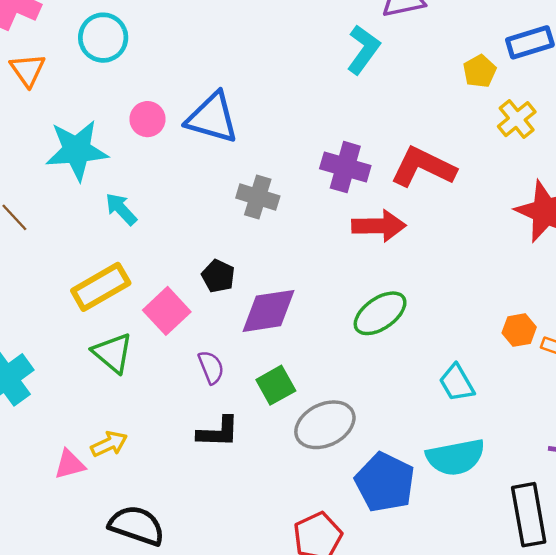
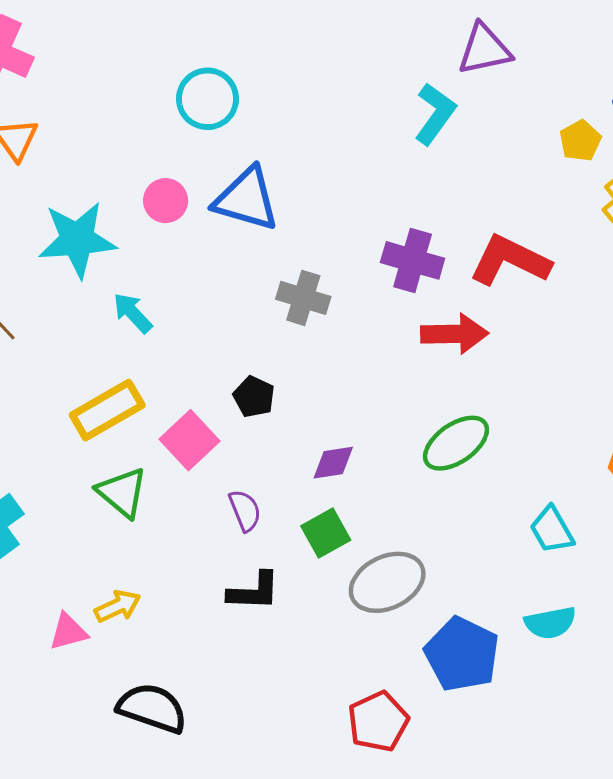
cyan circle: (103, 38) -> (207, 99), moved
purple diamond: (269, 311) -> (333, 463), moved, size x0.6
cyan semicircle: (456, 457) -> (550, 623), size x0.7

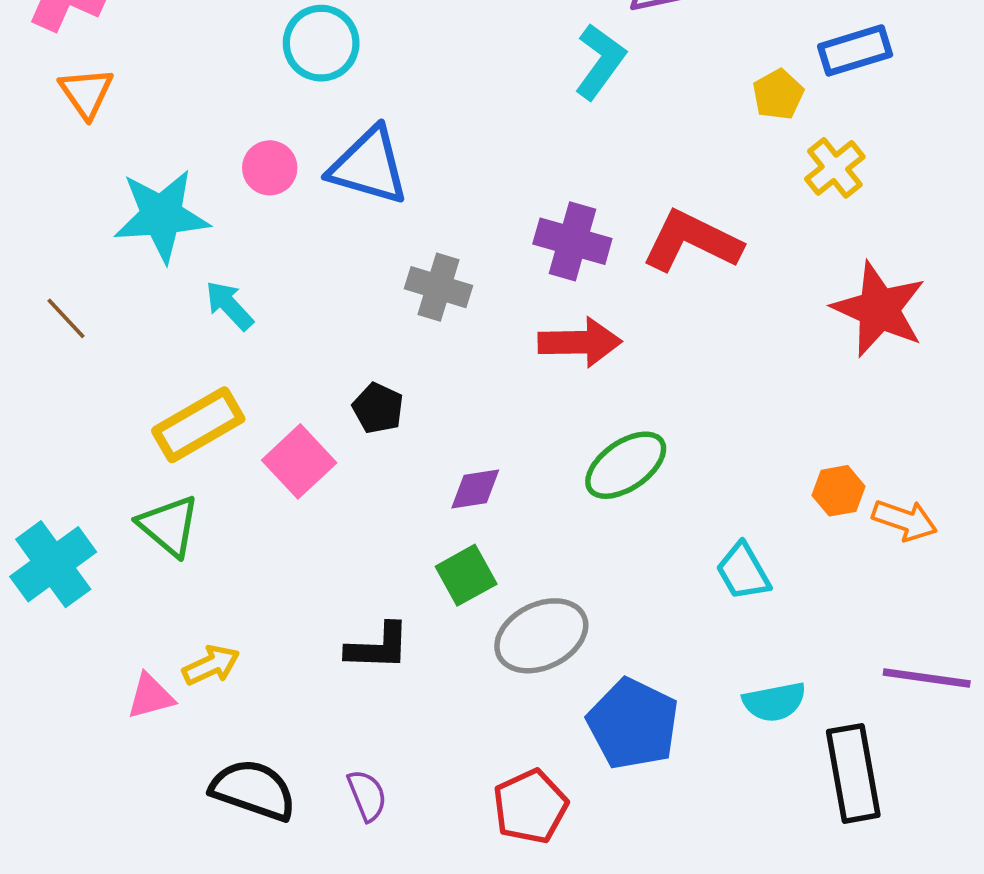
red arrow: (454, 334) -> (580, 342), moved
green triangle: (122, 493) -> (169, 526), moved
purple semicircle: (245, 510) -> (367, 795), moved
cyan semicircle: (550, 623) -> (774, 702), moved

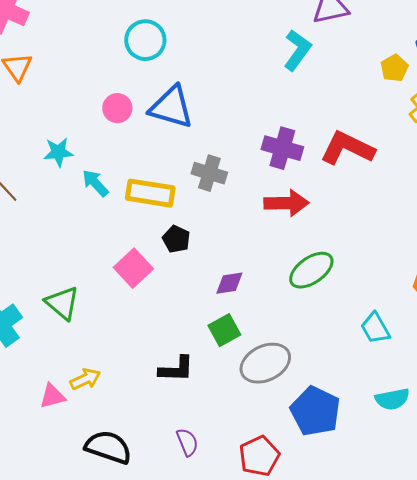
cyan star: (161, 216) -> (58, 152), moved, size x0.6
yellow rectangle: (198, 425) -> (150, 193), moved, turned 39
purple semicircle: (367, 795) -> (187, 442), moved

